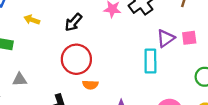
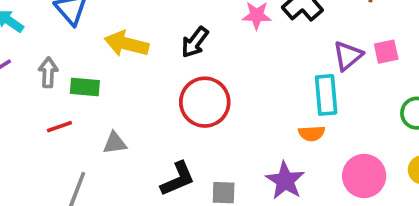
yellow arrow: (32, 20) -> (127, 44), size x1.6
orange semicircle: (90, 85) -> (312, 133), moved

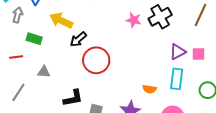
black arrow: (195, 42) -> (78, 39), moved
gray arrow: (48, 72) -> (18, 15), moved
cyan rectangle: (326, 95) -> (177, 79), moved

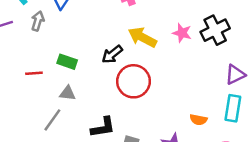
yellow arrow: (61, 20) -> (142, 37), moved
green rectangle: (34, 39) -> (67, 62), moved
gray line: (18, 92) -> (52, 120), moved

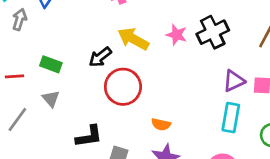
gray triangle: (68, 93) -> (51, 99), turned 42
gray line: (52, 120) -> (17, 120), moved
orange semicircle: (198, 120) -> (161, 124), moved

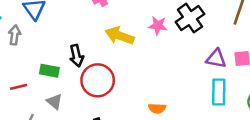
black arrow: (100, 57) -> (76, 56), moved, turned -55
purple triangle: (234, 81) -> (216, 59), turned 45
red circle: (123, 87) -> (98, 80), moved

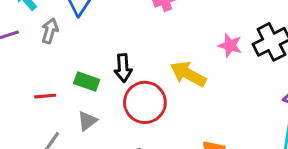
yellow arrow: (120, 36) -> (188, 74), moved
gray triangle: (54, 102) -> (87, 121), turned 35

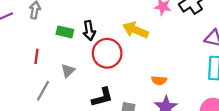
green rectangle: (87, 82) -> (65, 32), moved
red line: (45, 96) -> (36, 56), turned -72

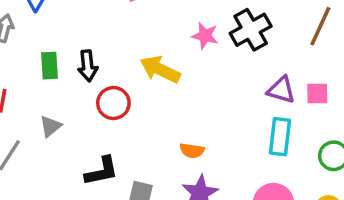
green rectangle: (65, 32) -> (49, 66), turned 70
red circle: (107, 53) -> (113, 103), size x0.7

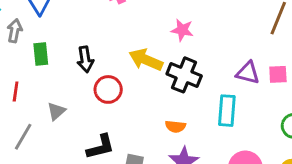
black cross: (251, 30) -> (184, 75), moved, turned -36
green rectangle: (49, 66) -> (41, 54), moved
cyan rectangle: (280, 137) -> (227, 111), moved

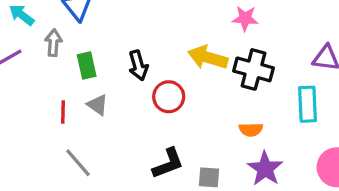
gray triangle: (56, 111) -> (98, 105), moved, turned -36
gray line: (23, 137) -> (78, 163), turned -64

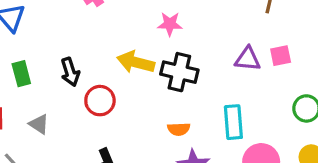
cyan rectangle: (307, 104) -> (233, 122), moved
gray triangle: (98, 105) -> (39, 124), moved

